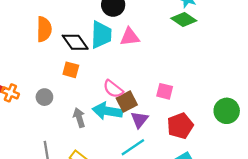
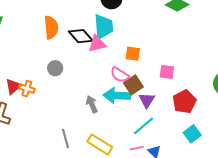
pink triangle: (130, 37) -> (97, 44), moved
orange square: (71, 70) -> (133, 54), moved
gray circle: (44, 97) -> (55, 68), moved

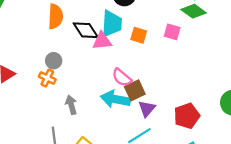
orange square: (133, 54) -> (139, 35), moved
pink square: (167, 72) -> (172, 32), moved
orange cross: (27, 89) -> (47, 78), moved
gray arrow: (92, 104) -> (71, 105), moved

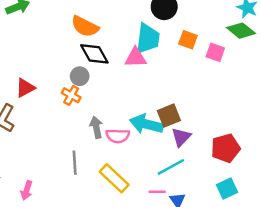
orange semicircle: (55, 16) -> (85, 26), turned 110
black diamond: (86, 30) -> (94, 54), moved
orange square: (139, 35) -> (188, 40), moved
pink semicircle: (122, 77) -> (118, 136), moved, turned -42

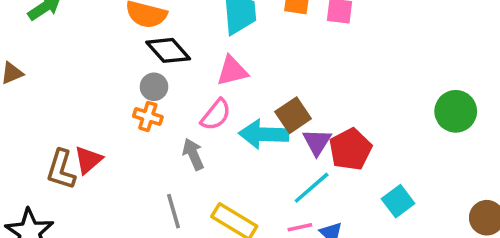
pink triangle: (136, 57) -> (232, 71), moved
red triangle: (25, 88) -> (88, 160), moved
pink semicircle: (118, 136) -> (216, 115), moved, turned -40
red pentagon: (226, 148) -> (350, 149), moved

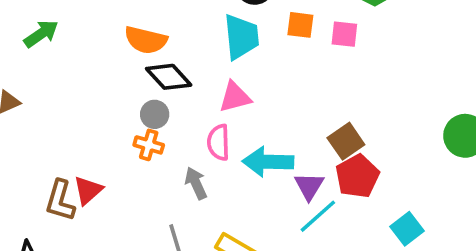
pink semicircle: (216, 115) -> (219, 142), turned 140
brown square: (293, 115) -> (346, 141), moved
purple triangle: (317, 142) -> (309, 186), moved

